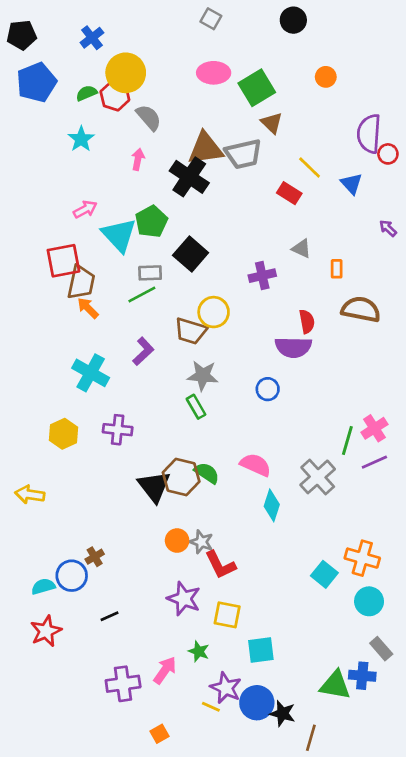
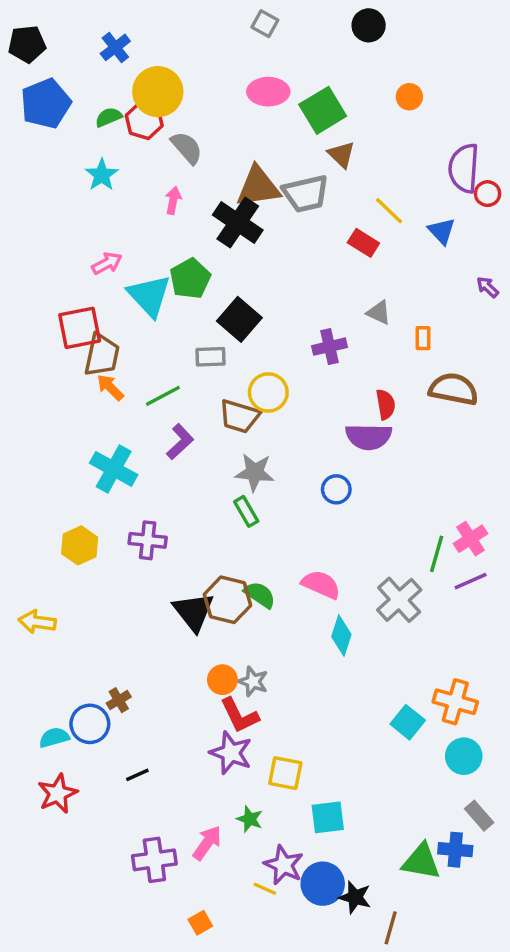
gray rectangle: (150, 273) -> (211, 357), moved
green line: (142, 294) -> (163, 396), moved
red L-shape: (220, 565) -> (239, 715), moved

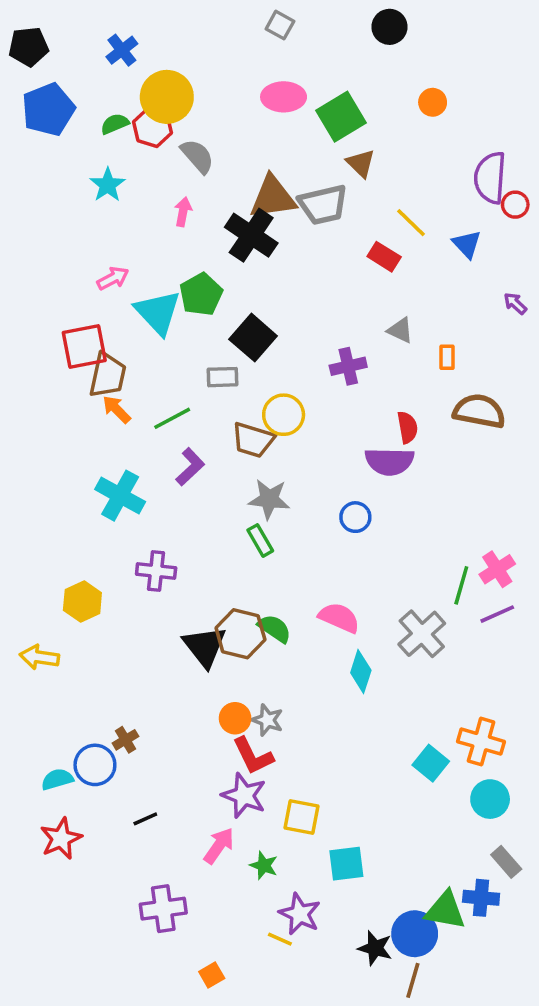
yellow hexagon: (80, 545) -> (82, 601), moved
pink arrow: (207, 843) -> (219, 846), moved
blue circle: (323, 884) -> (415, 934), moved

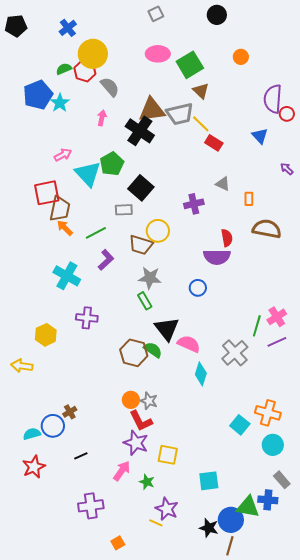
gray square: (280, 25) -> (156, 14), turned 35
blue pentagon: (48, 109) -> (38, 95), moved
yellow line: (411, 223) -> (201, 124), moved
black triangle: (205, 646) -> (167, 329), moved
cyan square: (346, 864) -> (209, 481), moved

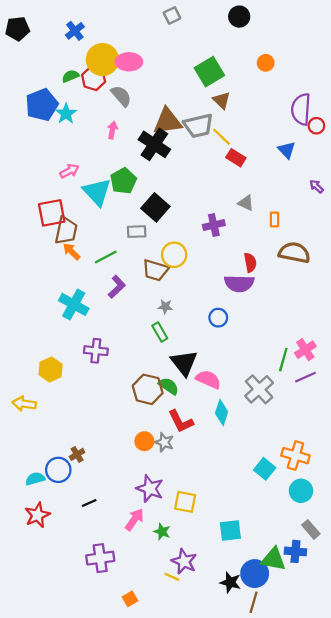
pink ellipse: (158, 54) -> (129, 62), moved
gray star: (150, 278) -> (165, 307), size x0.6
red L-shape: (141, 421) -> (181, 421), moved

